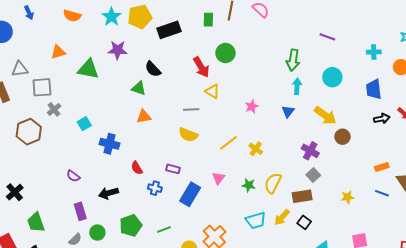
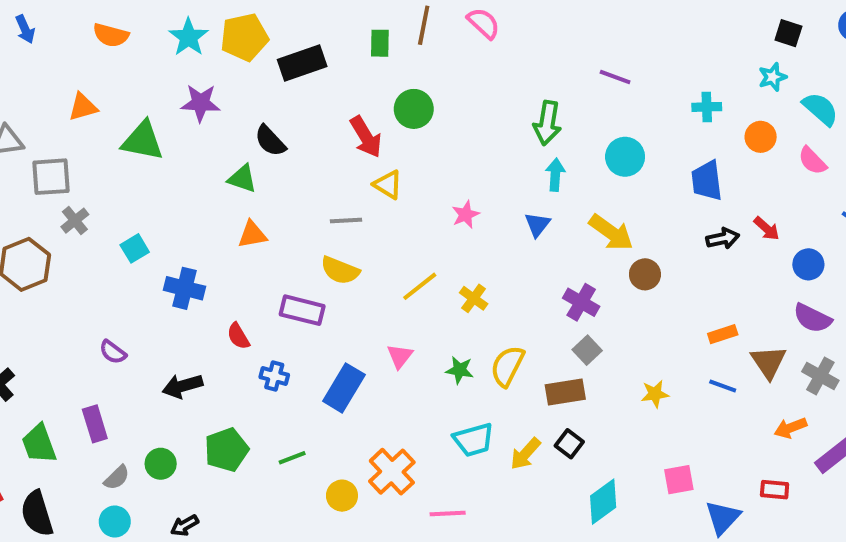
purple rectangle: (173, 169) -> (302, 310), moved, size x1.5
purple rectangle: (80, 211) -> (95, 424), moved
yellow arrow: (282, 217) -> (525, 454), moved

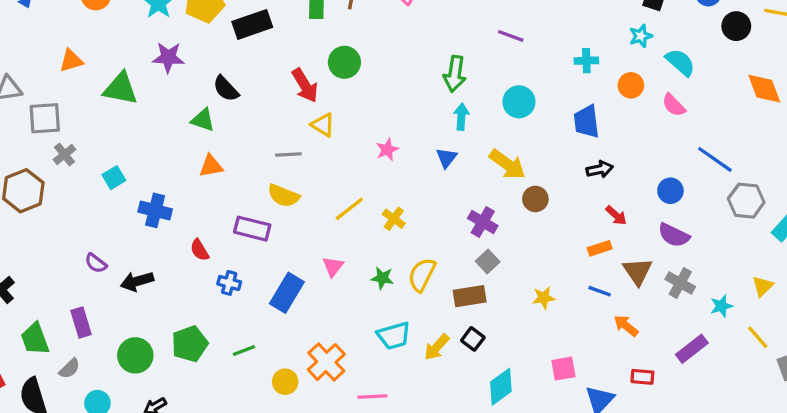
red arrow: (767, 229) -> (616, 215), moved
black arrow: (183, 386) -> (137, 281), moved
orange arrow: (790, 428) -> (626, 326), moved, turned 60
green circle: (161, 464) -> (135, 355), size x1.4
gray semicircle: (117, 478) -> (69, 369), moved

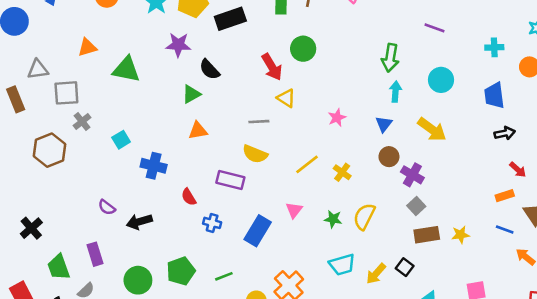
purple star: (168, 57) -> (178, 45), moved
green triangle: (203, 120) -> (191, 94), turned -48
brown circle: (535, 199) -> (389, 157), moved
brown rectangle: (470, 296) -> (427, 235), moved

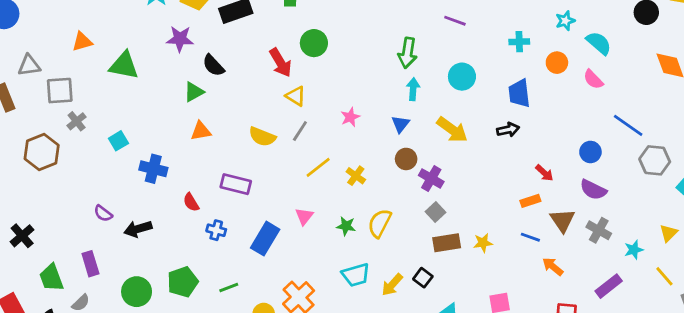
gray line: (259, 122) -> (300, 131), moved, turned -54
black arrow: (505, 133) -> (508, 130), moved
yellow semicircle: (255, 154) -> (262, 137), moved

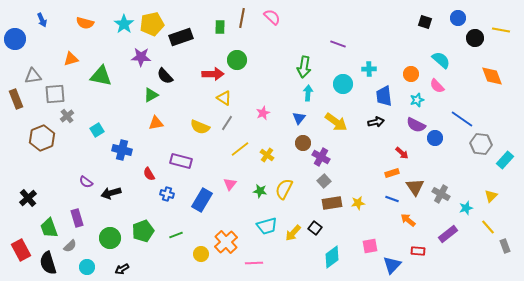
cyan star: (565, 21) -> (417, 100), moved
cyan cross: (519, 42) -> (369, 69), moved
red arrow: (280, 63) -> (213, 74), turned -60
purple semicircle: (593, 190) -> (416, 125), moved

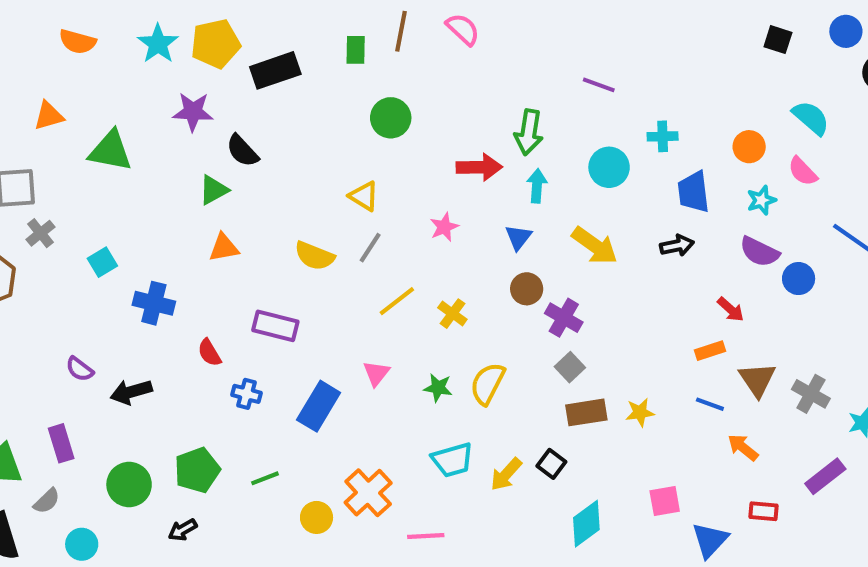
red arrow: (213, 74) -> (479, 167), moved
black arrow: (122, 269) -> (183, 530), moved

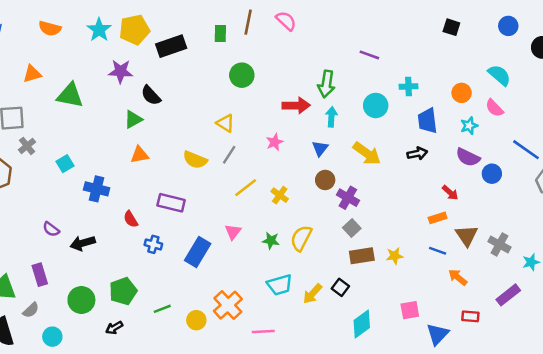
blue circle: (846, 31) -> (508, 26), moved
black square: (778, 40) -> (451, 27), moved
green line: (265, 478) -> (162, 309), moved

